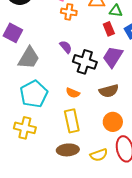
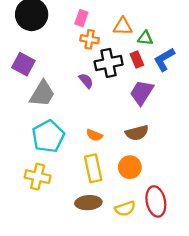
black cross: (85, 62) -> (109, 63), moved, turned -30
orange circle: (113, 122) -> (130, 167), moved

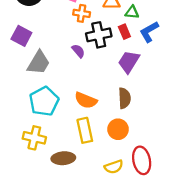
brown semicircle: (137, 133) -> (124, 98), turned -78
orange semicircle: (94, 135) -> (86, 100), size x1.5
brown ellipse: (88, 203) -> (63, 158), moved

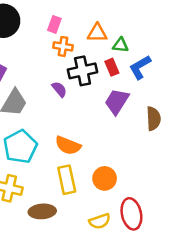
brown semicircle: (124, 98) -> (153, 119), moved

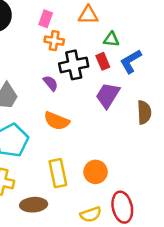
orange triangle: (97, 33) -> (88, 15), moved
orange semicircle: (68, 145) -> (57, 121), moved

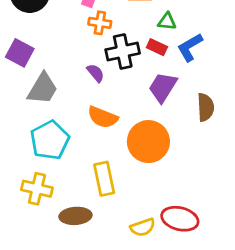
red rectangle: (103, 61) -> (157, 47), turned -42
orange circle: (96, 172) -> (148, 142), moved, size x1.5
red ellipse: (122, 207) -> (180, 219), turned -64

